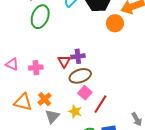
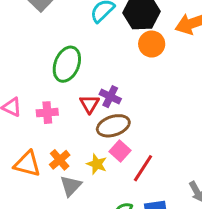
green ellipse: (40, 17) -> (67, 64), moved
orange circle: (115, 23) -> (152, 44), moved
purple cross: (78, 56) -> (110, 97), turned 32
yellow star: (75, 112) -> (97, 164), moved

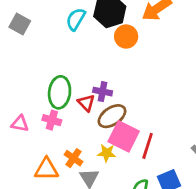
green ellipse: (67, 64) -> (60, 92), moved
pink cross: (47, 113) -> (52, 120), turned 36
pink square: (120, 151) -> (124, 136), size x1.6

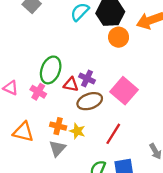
red triangle: (86, 103) -> (71, 84), turned -49
pink square: (124, 136) -> (124, 91), moved
orange cross: (74, 158) -> (58, 126), moved, turned -35

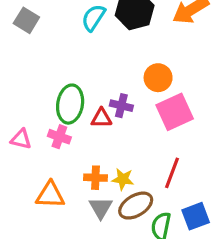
orange circle: (119, 37) -> (158, 78), moved
pink square: (124, 91) -> (175, 112), turned 36
brown ellipse: (90, 101) -> (136, 206), moved

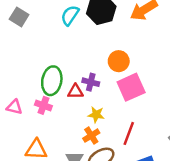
orange cross: (96, 178) -> (91, 136), moved, turned -35
yellow star: (123, 179) -> (96, 115), moved

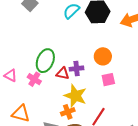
purple cross: (91, 82) -> (77, 69), turned -32
pink square: (131, 87) -> (108, 80), size x0.6
yellow star: (96, 115) -> (75, 96), size x1.6

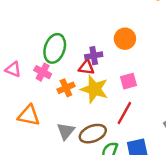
red triangle: (63, 73) -> (86, 67), moved
pink square: (108, 80) -> (129, 81), moved
orange cross: (68, 112) -> (66, 88), moved

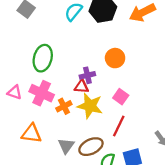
green ellipse: (55, 48) -> (43, 58), moved
pink cross: (43, 72) -> (42, 93), size x1.5
pink square: (129, 81) -> (121, 97), turned -35

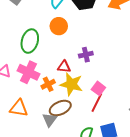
orange circle: (115, 58) -> (59, 26), moved
purple cross: (87, 75) -> (86, 55), moved
pink square: (121, 97) -> (98, 88), moved
brown ellipse: (91, 147) -> (60, 108), moved

